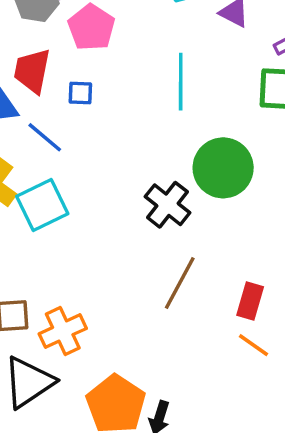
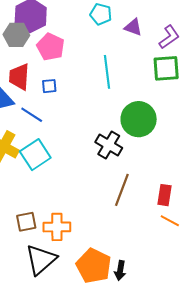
orange cross: (63, 331) -> (57, 227), turned 32

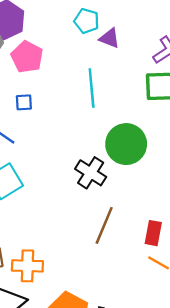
purple triangle: (133, 27) -> (110, 38), moved

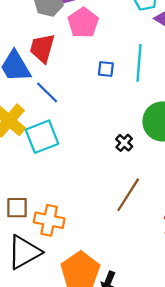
blue square: (24, 102) -> (106, 69), moved
black cross: (91, 173) -> (124, 143), size x0.6

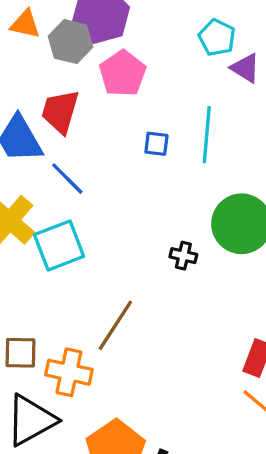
black cross: (124, 143) -> (183, 256), turned -30
brown line: (128, 195) -> (115, 325), moved

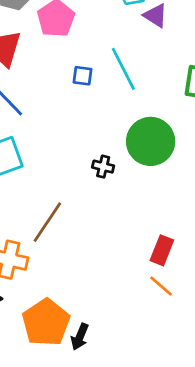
cyan line: (207, 135) -> (123, 69), turned -33

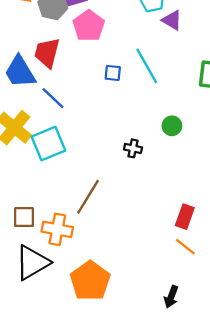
green circle: (151, 141) -> (172, 126), size x0.5
black arrow: (80, 337) -> (171, 297), moved

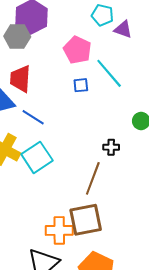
pink pentagon: (89, 26) -> (77, 50), moved
brown line: (88, 197) -> (93, 178), moved
brown square: (24, 217) -> (86, 220), moved, size x1.6

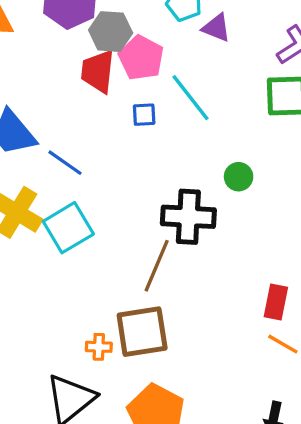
gray hexagon: (17, 36) -> (111, 32), moved
red trapezoid: (20, 79) -> (98, 71), moved
black cross: (111, 147) -> (188, 217), size x2.0
orange cross: (59, 230) -> (99, 347), size x0.6

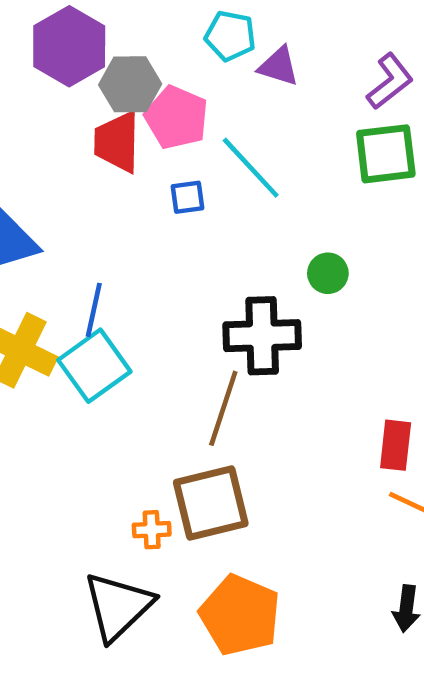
blue line: (65, 163) -> (94, 310), moved, turned 72

